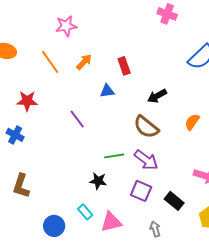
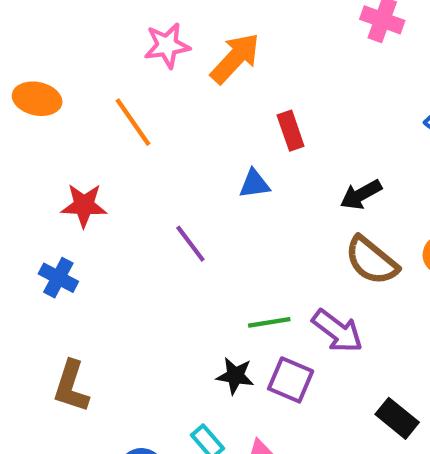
orange arrow: (84, 62) -> (235, 58), moved, size x1.5
brown semicircle: (146, 127) -> (372, 261), moved
purple square: (141, 191) -> (291, 380), moved

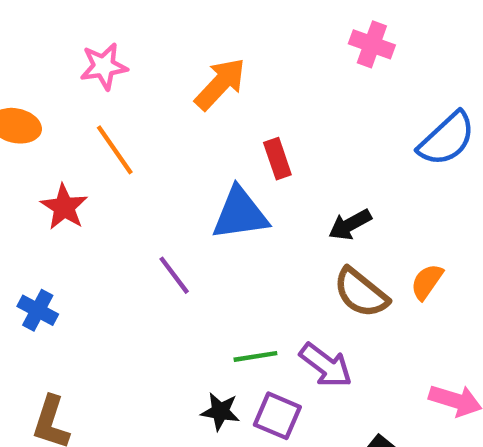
pink star: (167, 45) -> (104, 66), moved
blue triangle: (254, 184) -> (240, 214), size x1.8
red star: (84, 205) -> (64, 207), moved, turned 30

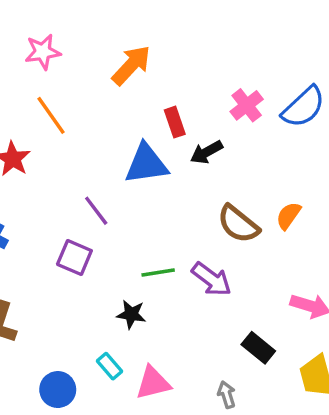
pink cross: (372, 44) -> (247, 105), moved, turned 32
black arrow: (350, 225) -> (207, 152), moved
purple square: (277, 416) -> (74, 257), moved

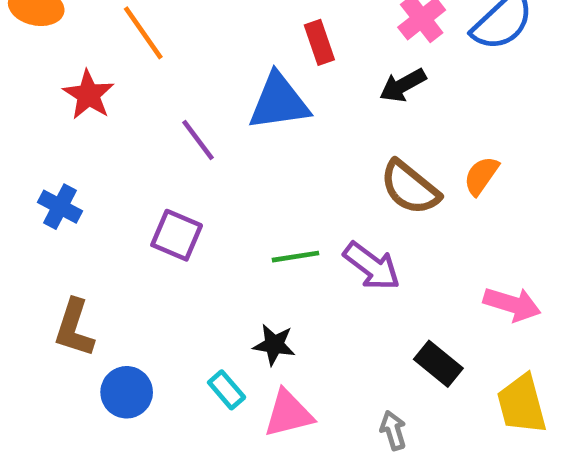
black arrow: (207, 152) -> (403, 85), moved
purple line: (96, 211) -> (198, 140), moved
black star: (131, 314) -> (274, 345), moved
blue circle: (58, 390) -> (127, 392), moved

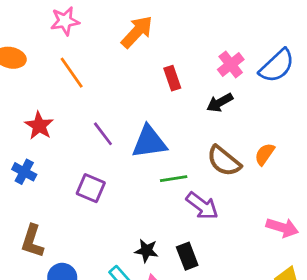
red star: (89, 95) -> (39, 126), moved
blue triangle: (279, 102) -> (149, 142), moved
green line: (296, 257) -> (174, 179), moved
black rectangle: (438, 364) -> (187, 256), moved, turned 30

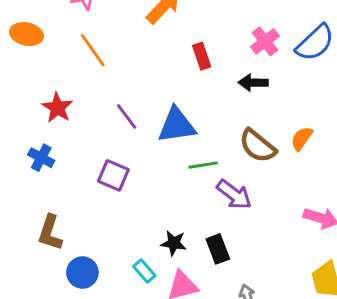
black arrow: (220, 103) -> (253, 83), turned 30

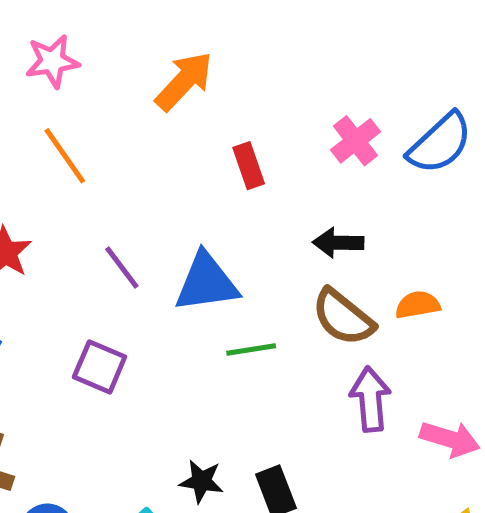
black arrow: (253, 83) -> (338, 243), moved
orange semicircle: (302, 139) -> (418, 305), turned 45
purple arrow: (234, 194) -> (370, 399), moved, turned -132

